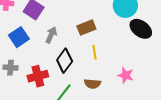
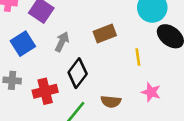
yellow line: (95, 52) -> (138, 57), moved

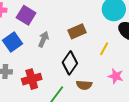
yellow line: (138, 57) -> (104, 49), turned 40
black diamond: (78, 73) -> (70, 63), moved

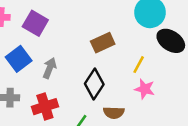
gray arrow: (43, 39) -> (50, 68), moved
pink star: (116, 76) -> (145, 89), moved

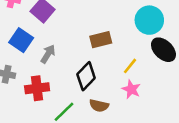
blue square: (19, 59) -> (21, 40), turned -30

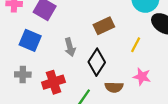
gray arrow: (48, 54) -> (70, 47), moved, turned 144
pink star: (131, 89) -> (142, 77), moved

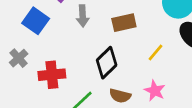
gray arrow: (70, 47) -> (83, 16), moved
gray cross: (23, 75) -> (19, 58), turned 35

